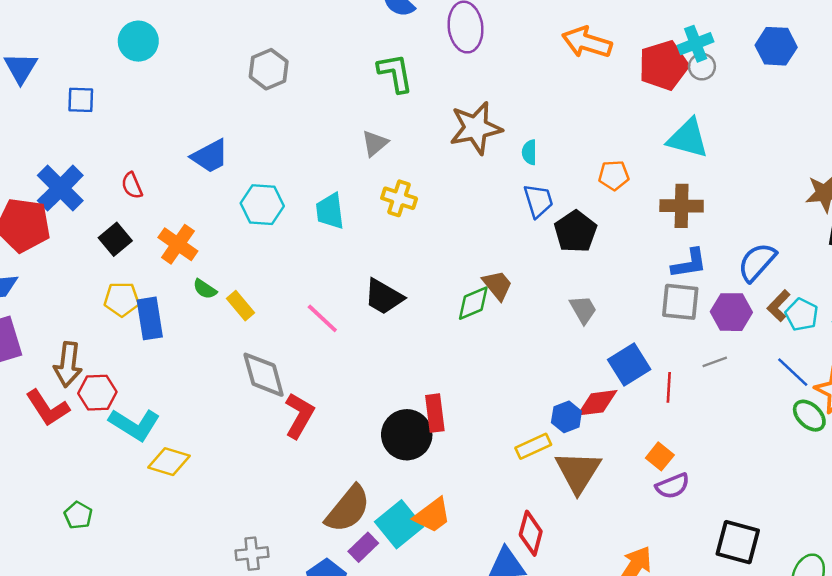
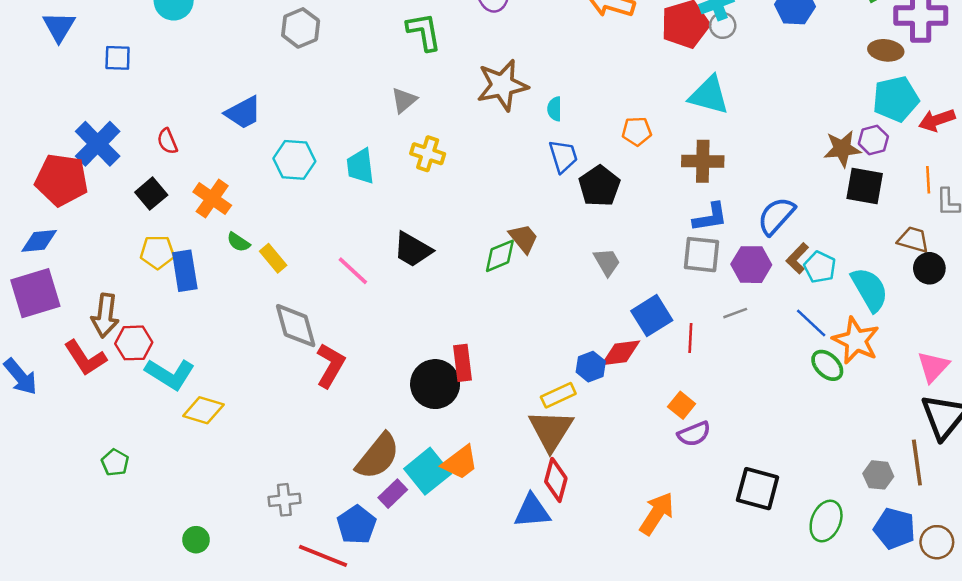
brown triangle: (578, 472) -> (551, 430), moved

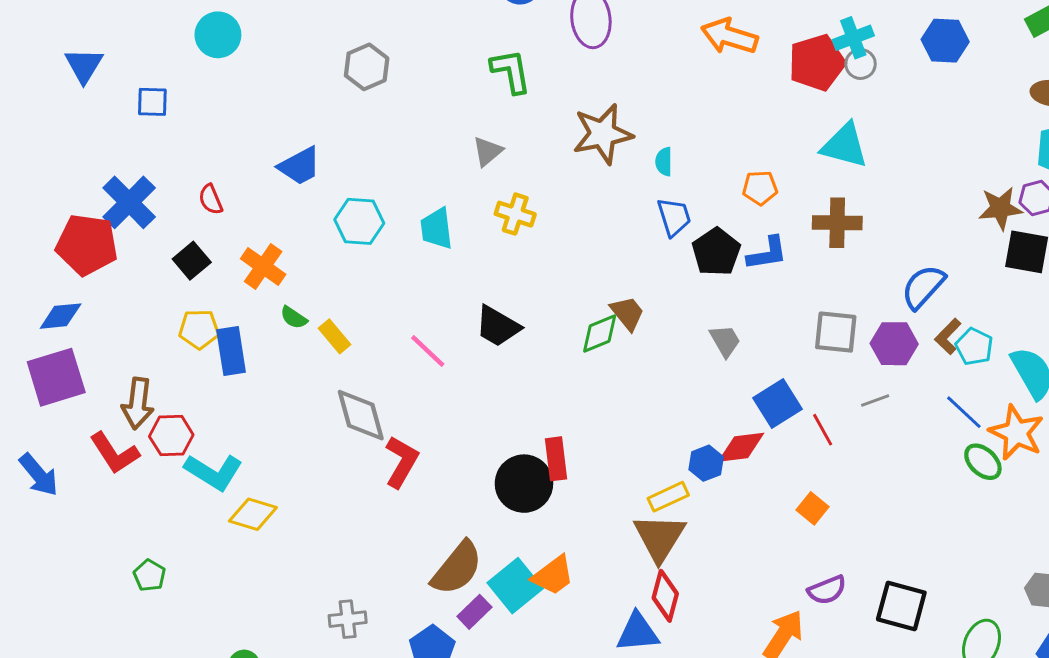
blue L-shape: (710, 217) -> (767, 253), moved
red line: (690, 338) -> (823, 430), turned -32
purple semicircle: (694, 434) -> (827, 590), moved

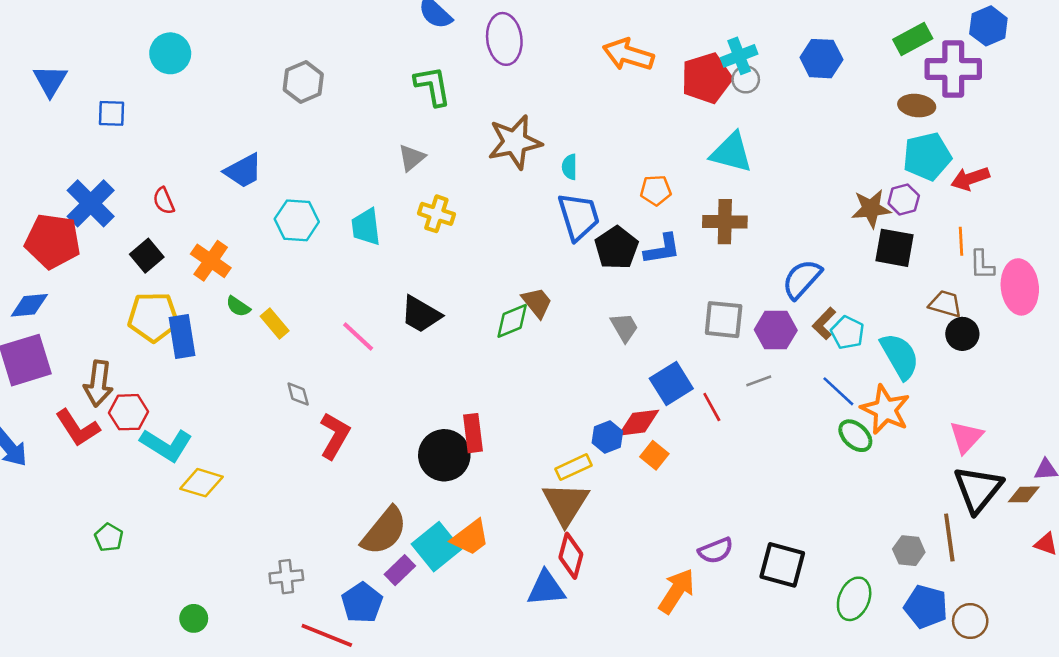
blue trapezoid: (674, 217) -> (579, 216), size x1.4
yellow pentagon: (199, 329) -> (153, 317), size x1.4
gray diamond: (361, 415) -> (298, 394), size x0.5
orange square: (812, 508) -> (654, 455), moved

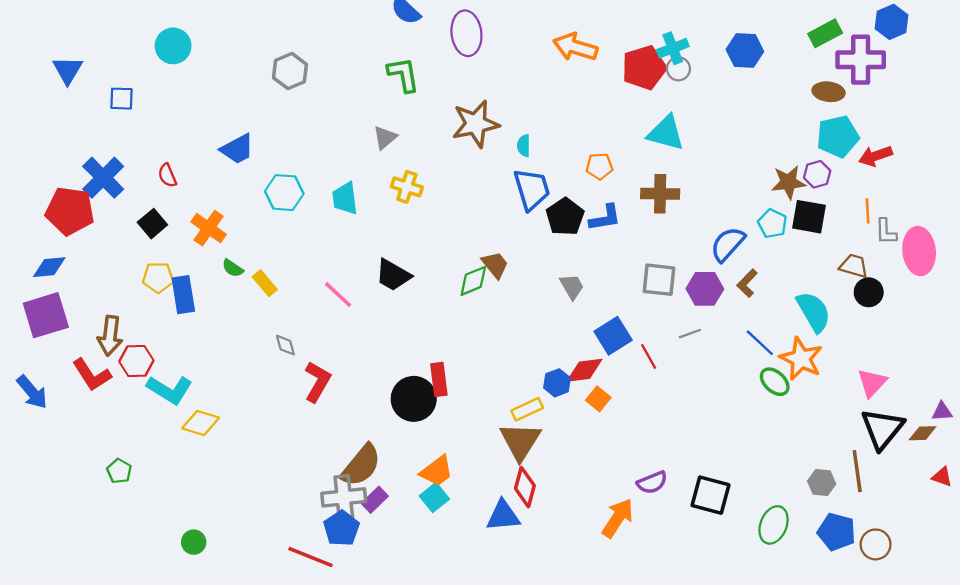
yellow pentagon: (153, 317) -> (158, 277), size x0.7
cyan pentagon: (848, 333) -> (772, 224), moved
cyan square: (436, 547) -> (434, 497), moved, size x0.7
gray cross: (286, 577) -> (344, 497), moved, size x1.5

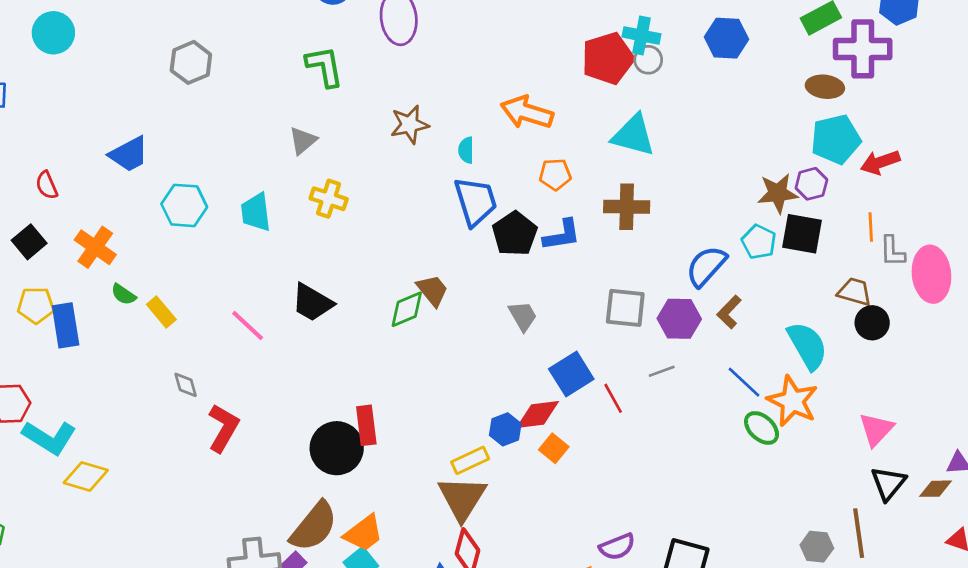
orange arrow: (575, 47) -> (527, 112), moved
cyan cross: (673, 48) -> (641, 35), turned 32
brown star: (476, 124) -> (409, 124), size x0.7
black triangle: (882, 429) -> (888, 483), size x0.7
brown semicircle: (361, 465) -> (314, 526), moved

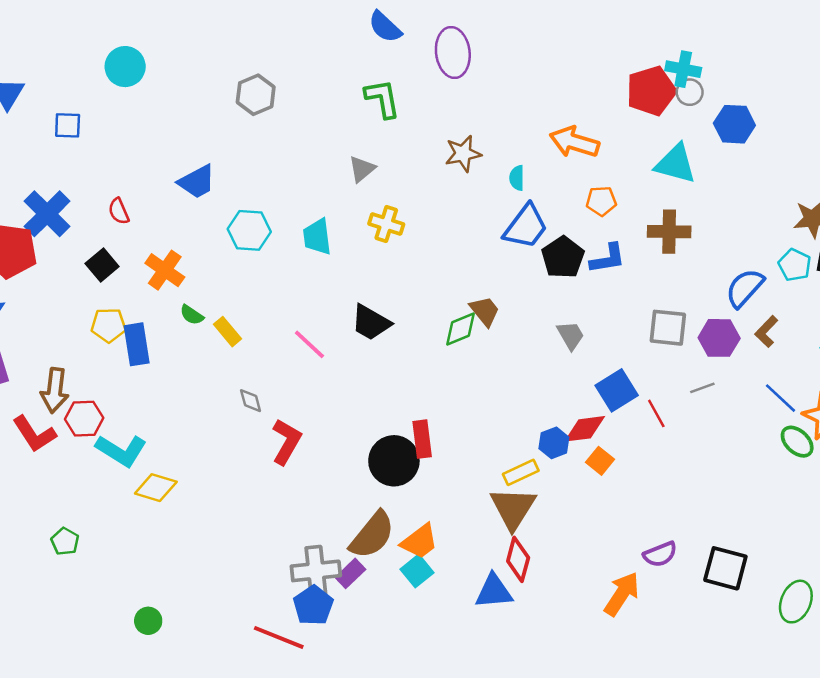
blue hexagon: (726, 38) -> (734, 124), moved
blue trapezoid: (476, 201) -> (526, 227), turned 54

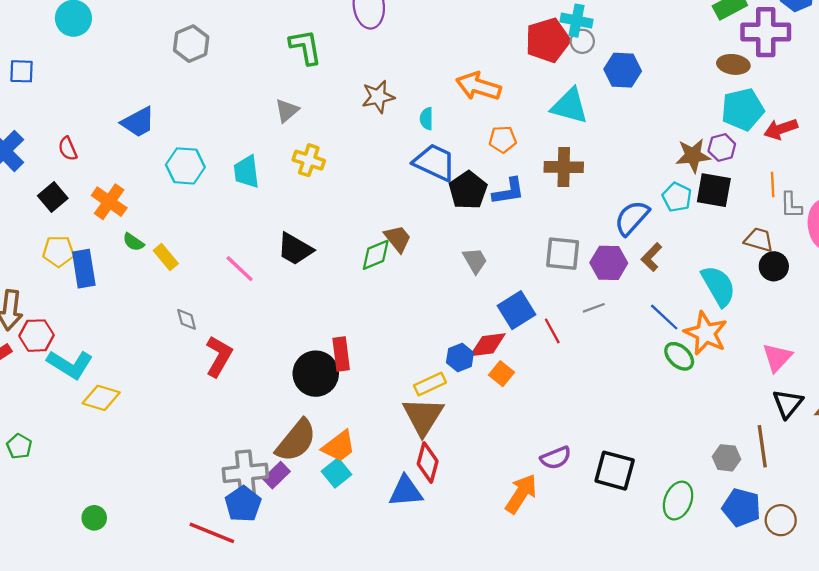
blue trapezoid: (526, 227) -> (435, 162), turned -102

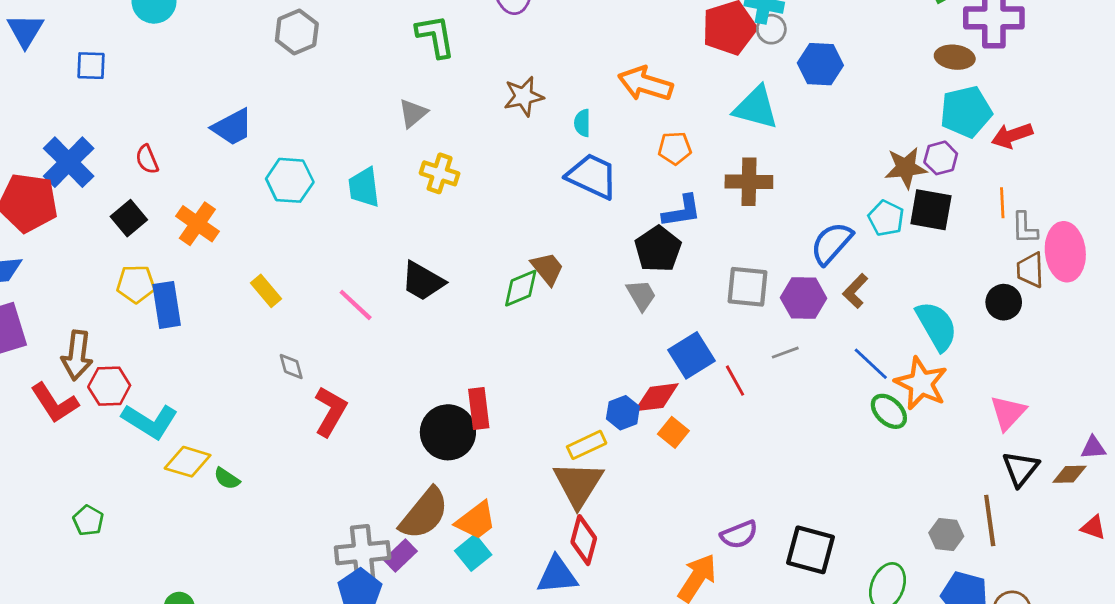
black pentagon: (468, 190) -> (658, 249), moved
brown trapezoid: (759, 240) -> (1030, 270), moved, turned -108
green semicircle: (133, 242) -> (227, 479), moved

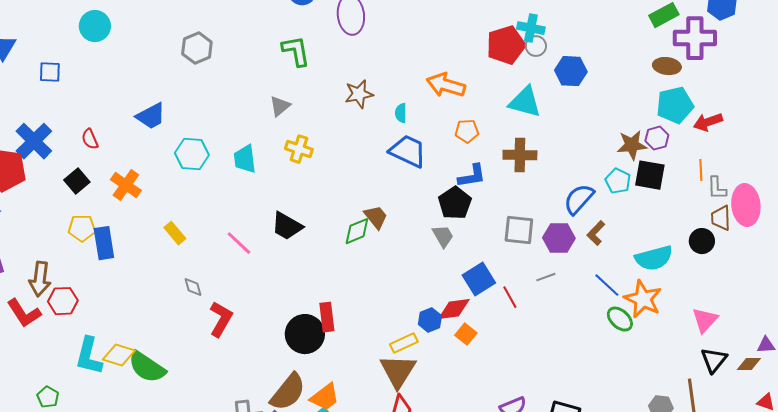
cyan semicircle: (936, 326) -> (654, 258), turned 105
cyan L-shape: (150, 421) -> (89, 356), moved, turned 72
green semicircle: (227, 479) -> (147, 367), size x2.0

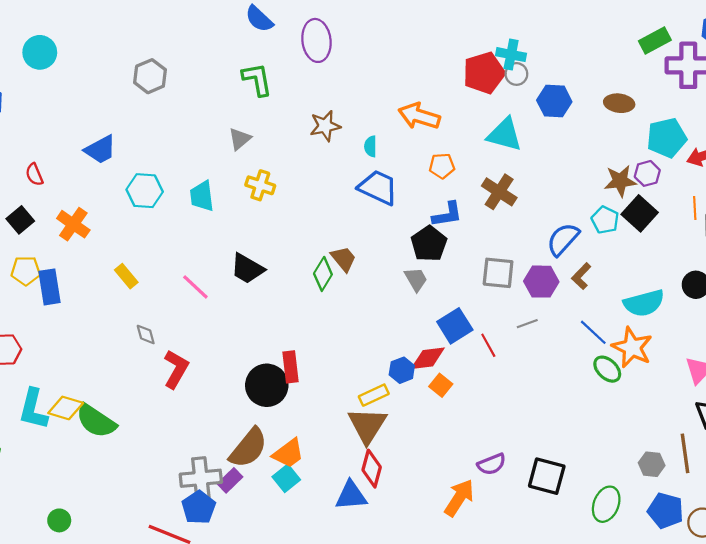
brown ellipse: (667, 66) -> (619, 103), moved
brown cross: (520, 155) -> (499, 192), turned 32
black square: (650, 175) -> (640, 213), turned 32
green diamond: (357, 231) -> (323, 274), turned -36

